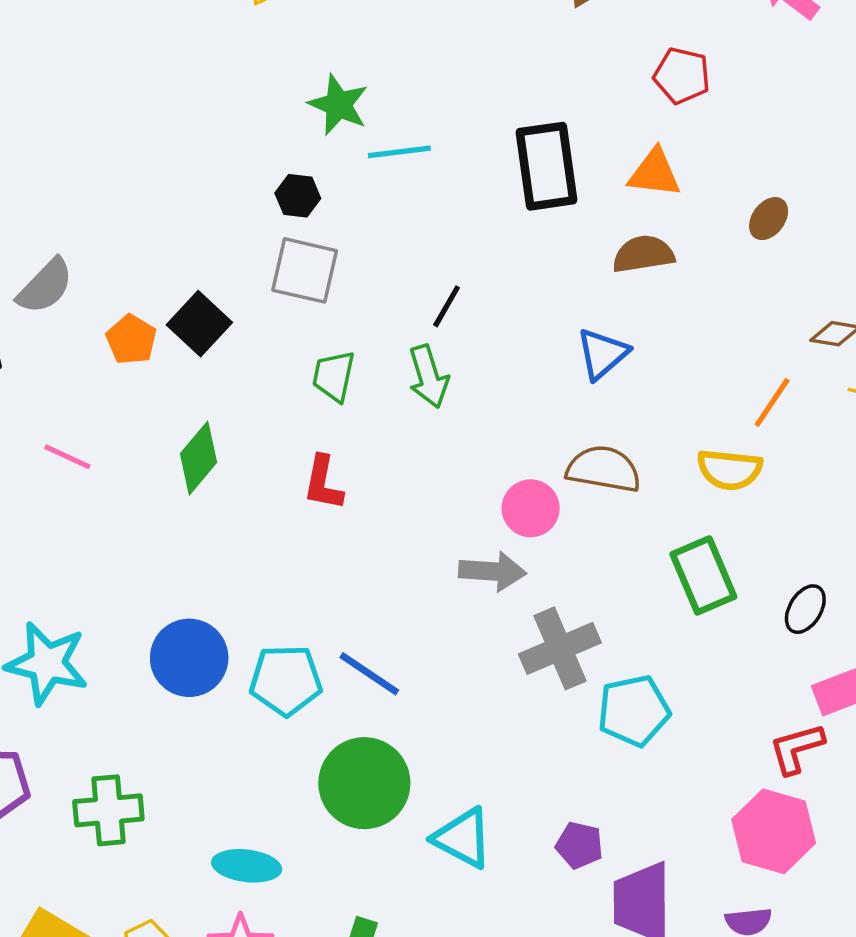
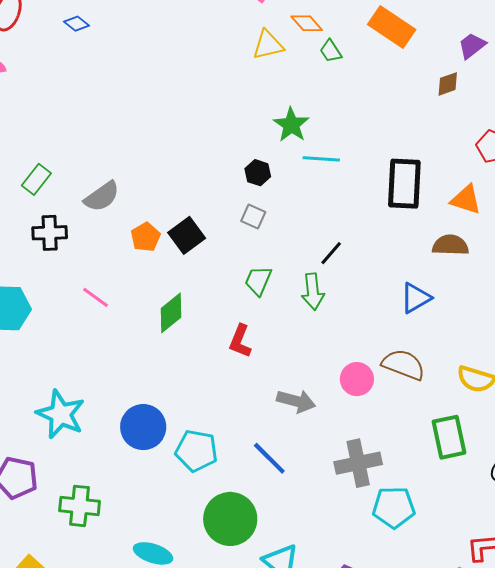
gray square: (305, 270) -> (253, 217), size x0.6
gray arrow: (492, 571) -> (296, 401), moved
blue line: (369, 674) -> (269, 458), moved

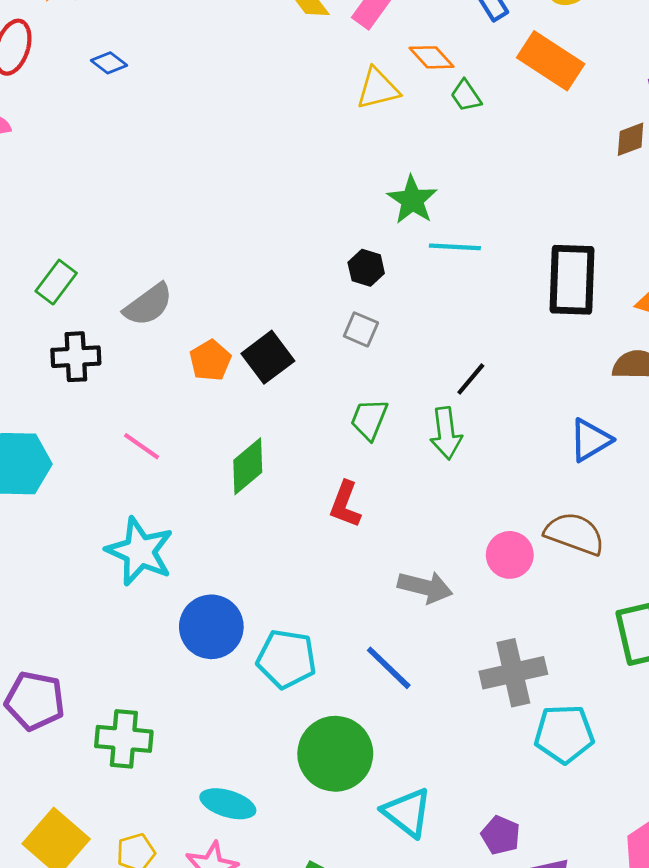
cyan star: (61, 414) -> (140, 551), moved

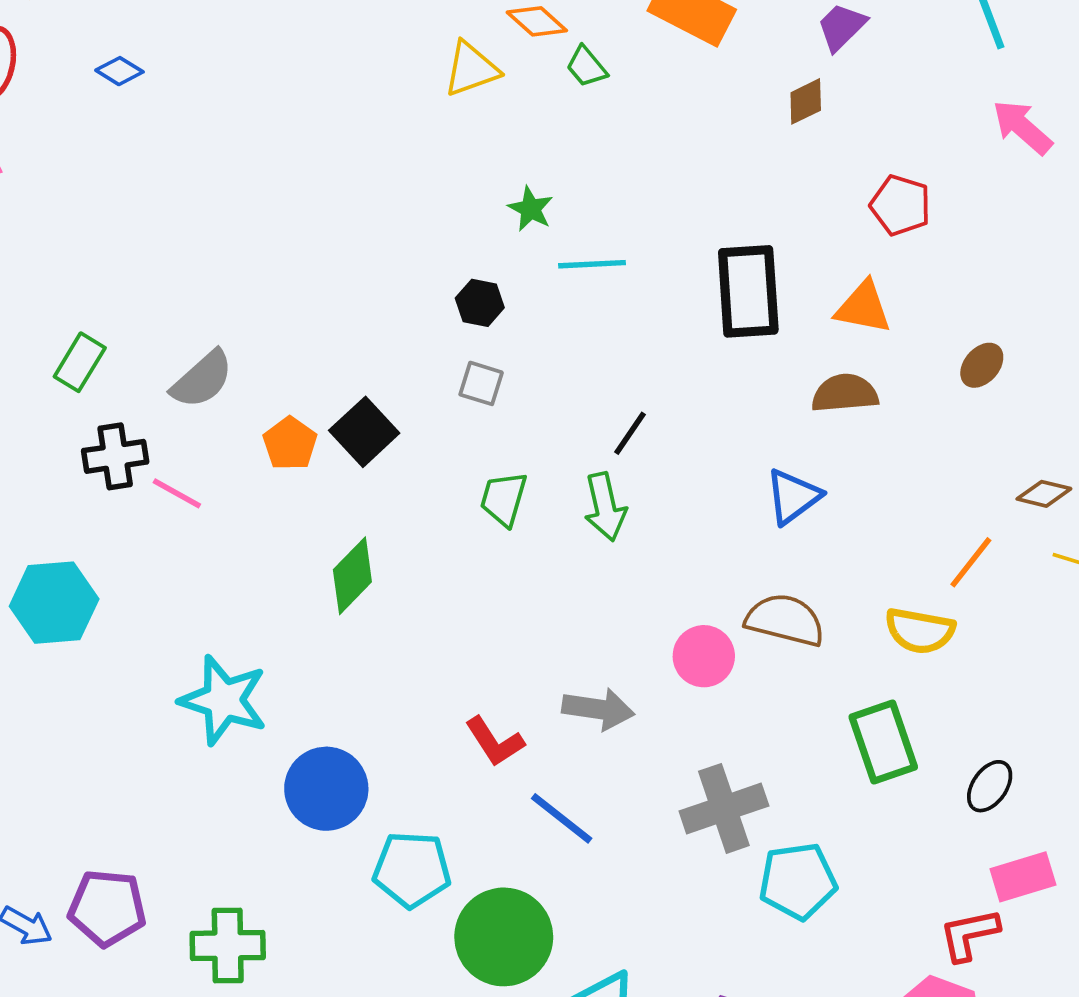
green star: (412, 200) -> (531, 209), size x0.7
pink line: (142, 446) -> (177, 493), moved
red L-shape: (345, 504) -> (495, 742), moved, turned -48
cyan pentagon: (286, 659) -> (412, 870), moved

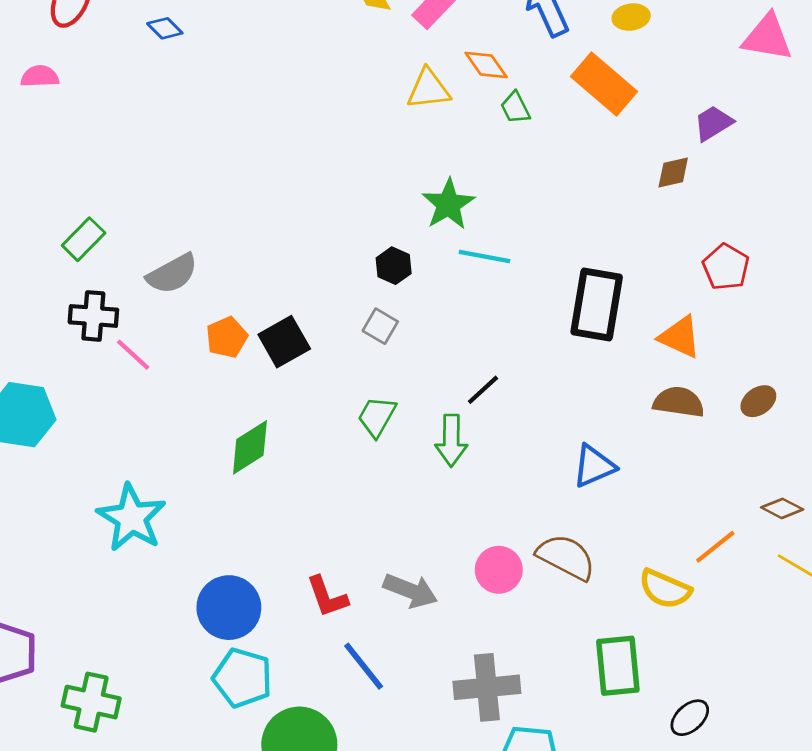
green star: (531, 209) -> (448, 204), size x1.5
brown semicircle: (845, 393) -> (679, 402), moved
blue circle: (326, 789) -> (229, 608), moved

